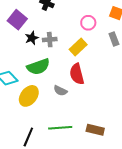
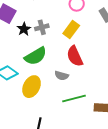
green line: (60, 128) -> (74, 99), moved

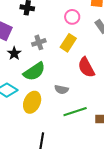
black star: (24, 29) -> (14, 53), moved
red semicircle: (75, 56) -> (86, 67), moved

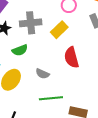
gray cross: (39, 42) -> (31, 23), size x1.5
green semicircle: (34, 72) -> (20, 50), size x0.7

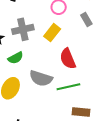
gray semicircle: (42, 74) -> (41, 78), size x1.6
green line: (51, 98) -> (68, 87), moved

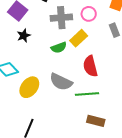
gray cross: (23, 29) -> (61, 18), moved
green semicircle: (16, 58) -> (59, 48), moved

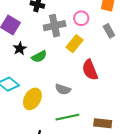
green semicircle: (59, 48) -> (39, 56), moved
gray semicircle: (61, 82) -> (63, 89), size x0.7
green line: (87, 94) -> (67, 117), moved

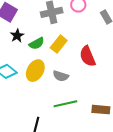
yellow rectangle: (75, 44) -> (59, 44), moved
yellow ellipse: (32, 99) -> (35, 71), moved

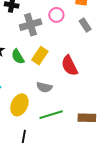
green semicircle: (37, 43) -> (18, 57), turned 91
yellow ellipse: (35, 71) -> (19, 105), moved

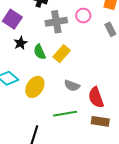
red semicircle: (70, 66) -> (96, 97), moved
gray semicircle: (44, 87) -> (72, 86), moved
yellow ellipse: (19, 105) -> (35, 87), moved

